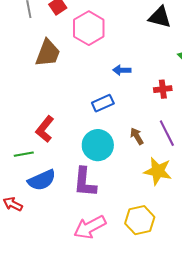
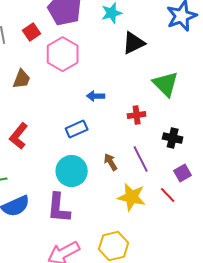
black triangle: (160, 17) -> (134, 43), turned -40
brown trapezoid: (48, 53) -> (22, 79), size x0.7
red L-shape: (45, 129) -> (19, 136), moved

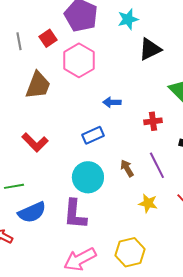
brown trapezoid: (22, 79) -> (38, 85), size x1.4
red L-shape: (19, 136) -> (35, 142), turned -84
yellow star: (132, 197) -> (148, 203), size x0.7

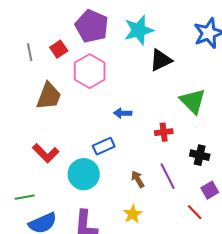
cyan star: (128, 19) -> (139, 30), size x1.4
cyan circle: (88, 177) -> (84, 174), moved
yellow star: (148, 203) -> (133, 214), moved, turned 30

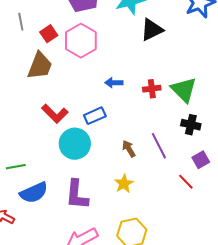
red square: (59, 49) -> (49, 34), moved
green triangle: (193, 101) -> (184, 90), moved
red cross: (164, 132) -> (152, 89), moved
red L-shape: (46, 153) -> (55, 114), moved

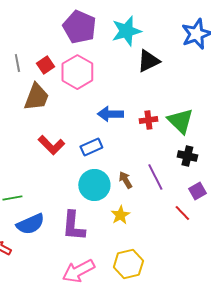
gray line: (21, 22) -> (17, 63), moved
blue arrow: (114, 83) -> (110, 114), size x1.4
cyan circle: (75, 144) -> (94, 185), moved

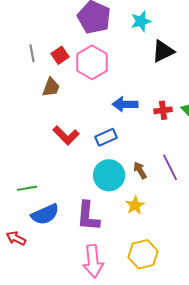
cyan star: (126, 31) -> (141, 21), size x0.7
brown trapezoid: (36, 97) -> (51, 87), size x0.7
pink arrow: (78, 271) -> (93, 261), turned -68

